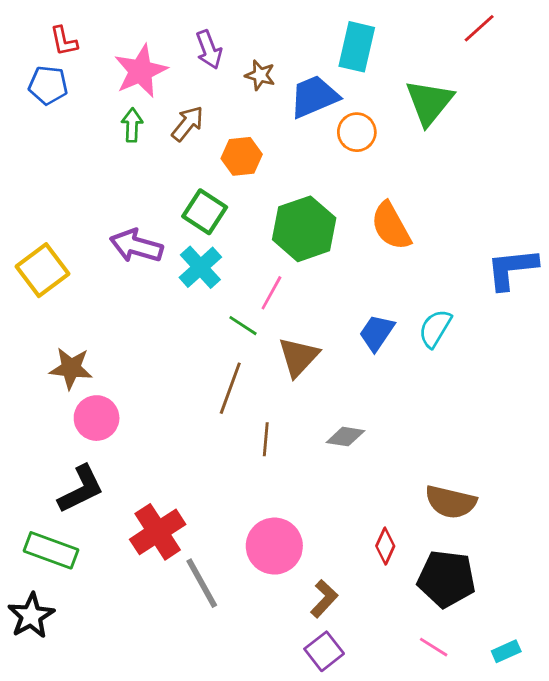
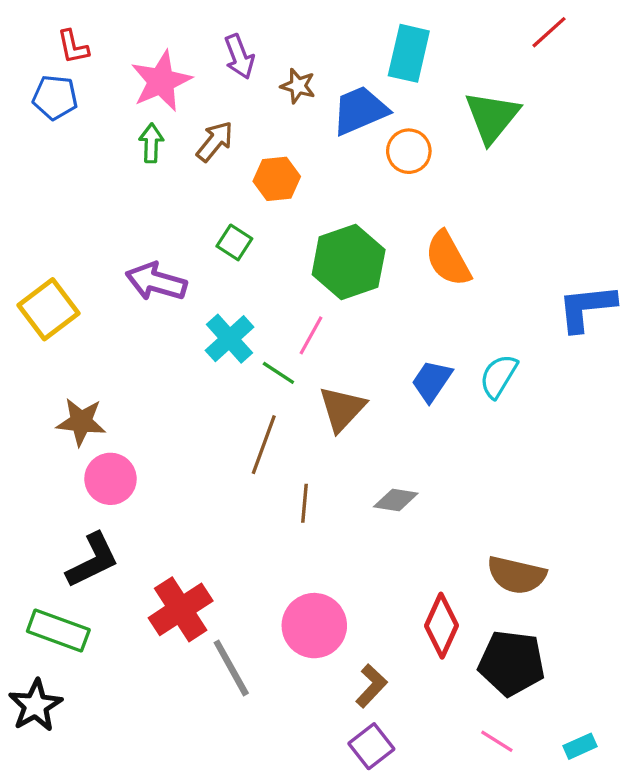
green square: (205, 212) -> (234, 242), size x0.7
cyan cross: (200, 267) -> (230, 339), moved
red diamond: (385, 546) -> (441, 626), size x1.5

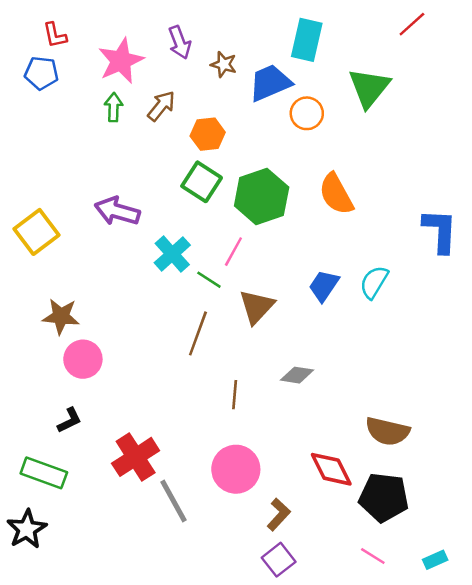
green square: (234, 242) -> (202, 182), moved, size x1.5
blue L-shape: (587, 308) -> (440, 231), turned 99
brown line: (305, 503) -> (235, 395), moved
black L-shape: (93, 560) -> (70, 420), size x0.6
red diamond: (441, 626) -> (331, 469), turned -51

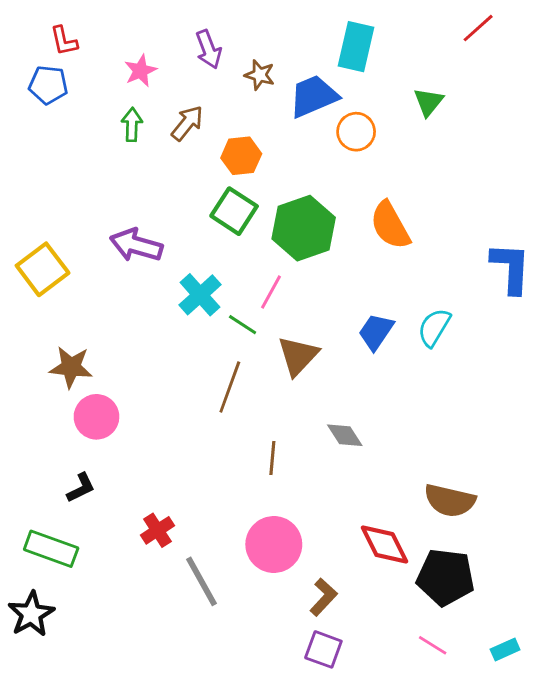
pink star: (121, 61) -> (140, 71), size x0.6
green triangle: (369, 88) -> (428, 102), size x0.6
gray diamond: (297, 375) -> (345, 435), turned 48
red cross: (136, 457) -> (157, 530), size x0.6
purple square: (279, 560) -> (323, 649), turned -32

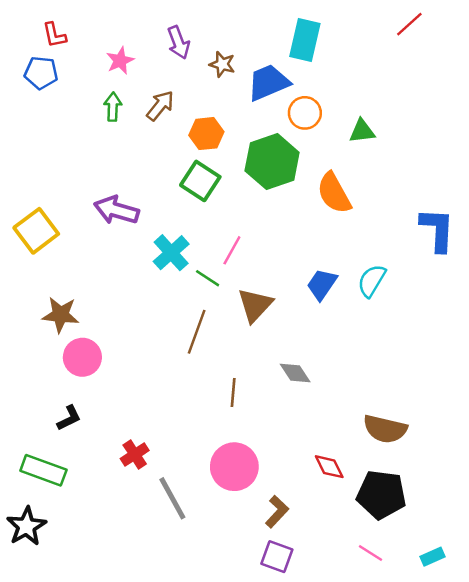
green triangle: (428, 102) -> (362, 131), moved, turned 44
green hexagon: (304, 228) -> (272, 162), moved
red diamond: (384, 545) -> (329, 467), size x0.7

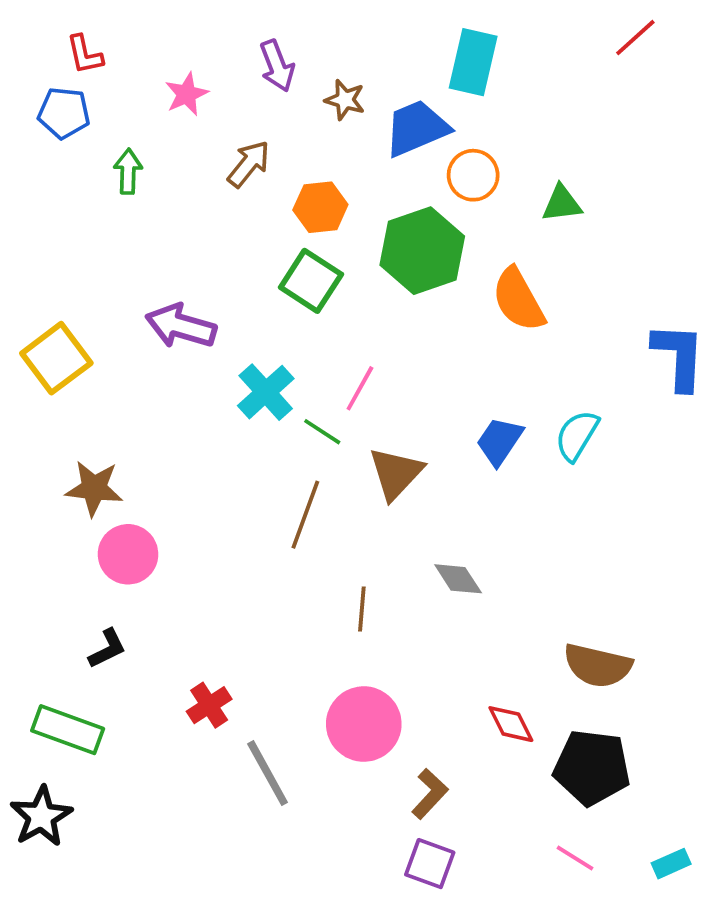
green arrow: (113, 107) -> (128, 171), moved

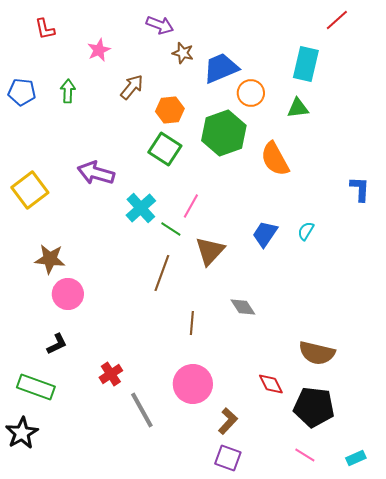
cyan rectangle: (473, 62) -> (306, 64), moved
purple arrow: (277, 66) -> (160, 25), moved, turned -48
blue pentagon: (64, 113) -> (22, 92), moved
blue L-shape: (679, 356) -> (360, 189), size x0.7
cyan semicircle: (577, 435) -> (306, 231), size x0.7

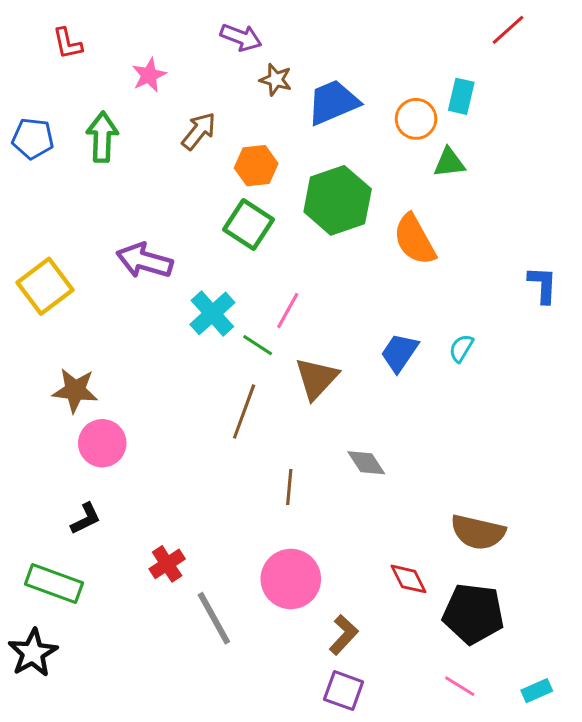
cyan rectangle: (306, 64) -> (461, 96), size x0.7
green arrow: (68, 91) -> (102, 137), size x1.4
orange circle: (251, 93) -> (416, 119), moved

